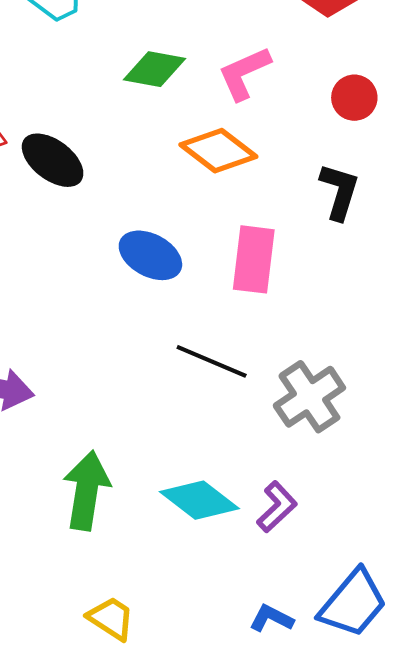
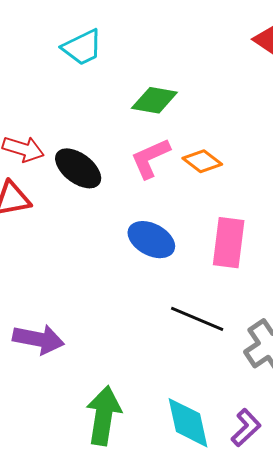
pink L-shape: (244, 73) -> (150, 158), moved
orange diamond: (218, 151) -> (202, 161), size x0.7
cyan diamond: (199, 500) -> (188, 423), turned 40

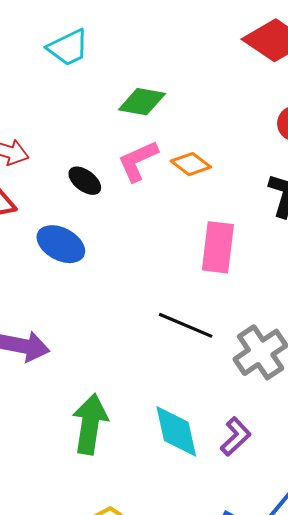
black ellipse: (78, 168) -> (85, 181), moved, size x0.7
blue ellipse: (151, 240) -> (61, 244), moved

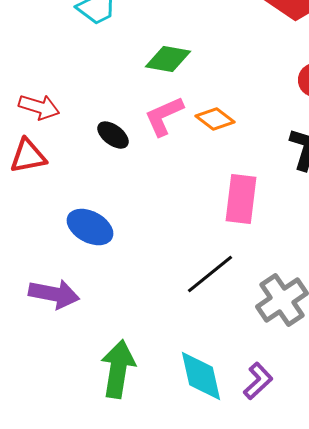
blue ellipse: (61, 244) -> (90, 227), moved
black line: (186, 325) -> (210, 274), turned -62

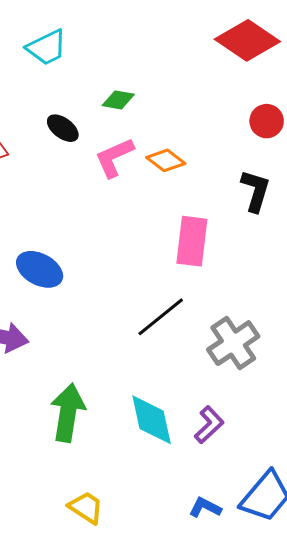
green diamond: (168, 59) -> (118, 100), size x0.7
black ellipse: (113, 135) -> (63, 128), moved

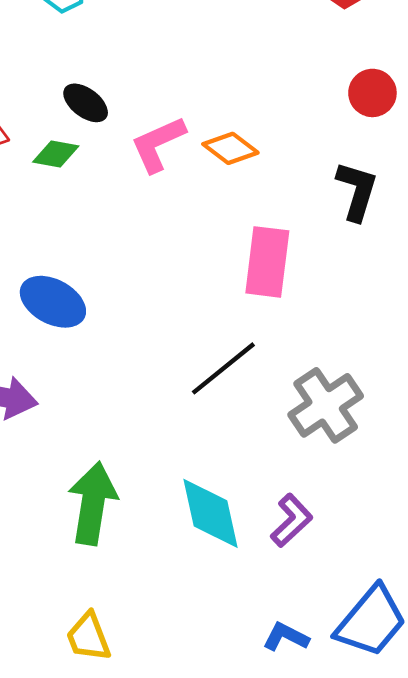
green diamond: (118, 100) -> (56, 154), moved
yellow trapezoid: (86, 508) -> (88, 637), moved, turned -144

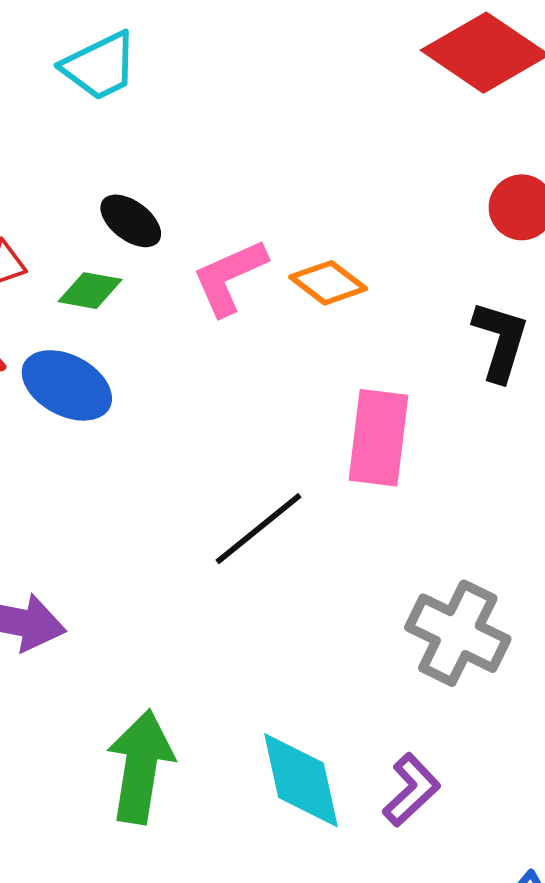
blue ellipse: (53, 302) -> (67, 385), moved
black line: (223, 368) -> (258, 529), moved
gray cross: (326, 405) -> (458, 633), turned -30

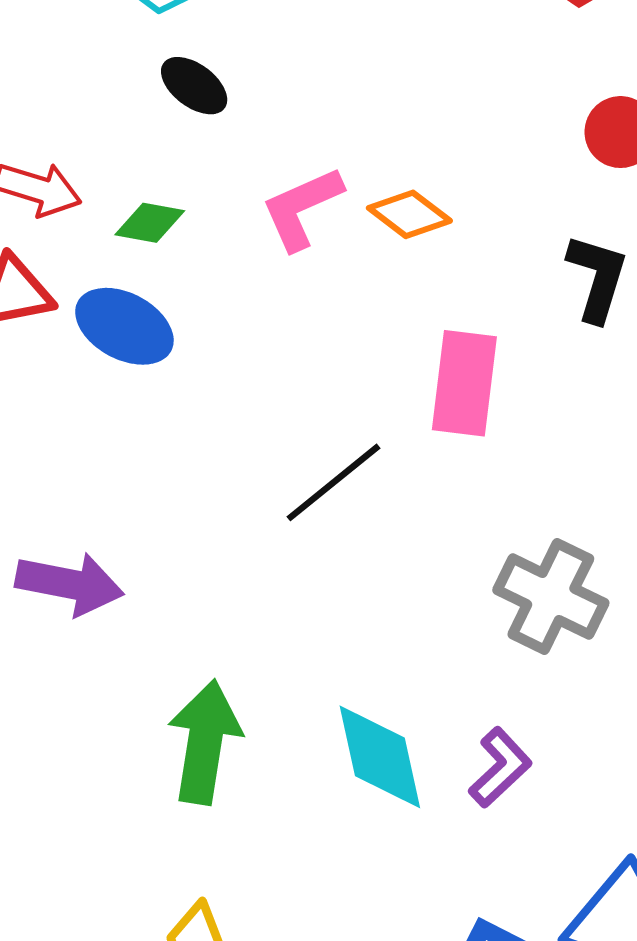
black ellipse: (131, 221) -> (194, 86), moved

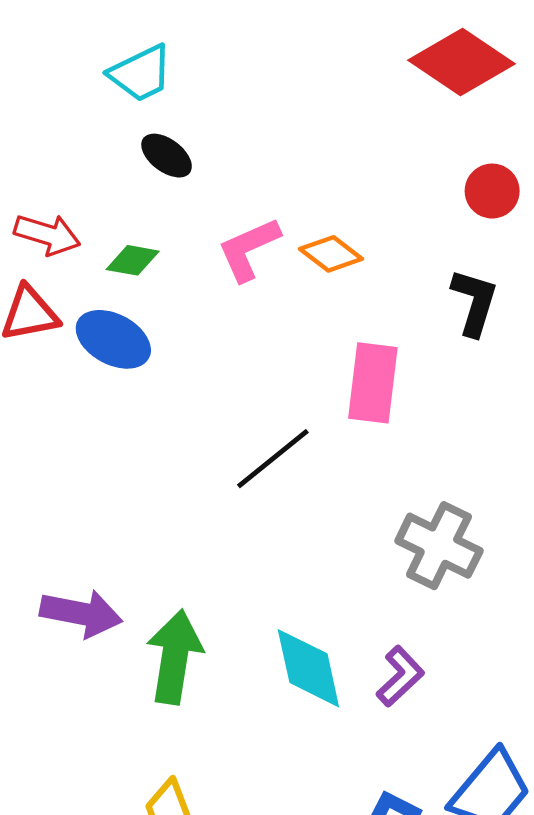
purple arrow: (70, 584) -> (81, 613), moved

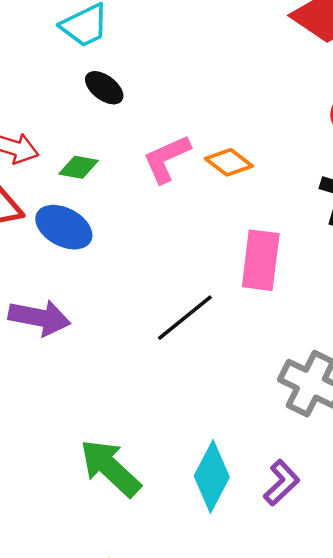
purple arrow: (81, 613) -> (39, 318), moved
green arrow: (175, 657) -> (110, 468), turned -56
cyan diamond: (308, 668) -> (212, 477), turned 40

